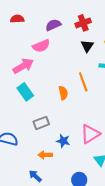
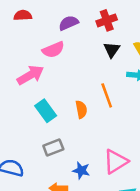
cyan rectangle: (25, 92) -> (46, 111), moved

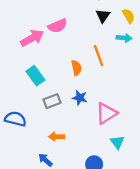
pink semicircle: (53, 50) -> (58, 26), moved
cyan rectangle: (46, 111) -> (35, 76), moved
blue star: (81, 170) -> (80, 98), moved

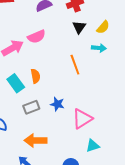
yellow semicircle: (128, 16) -> (103, 27), turned 72
orange semicircle: (76, 68) -> (35, 76), moved
orange arrow: (56, 137) -> (35, 140), size x1.5
cyan triangle: (117, 142) -> (93, 146), turned 48

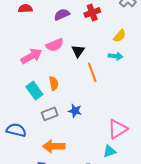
black triangle: (79, 27) -> (78, 51), moved
pink triangle: (82, 119) -> (118, 129), moved

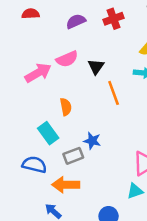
cyan rectangle: (34, 91) -> (48, 133), moved
gray rectangle: (50, 114) -> (73, 156), moved
blue semicircle: (16, 130) -> (34, 165), moved

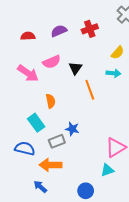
red semicircle: (31, 14) -> (28, 36), moved
pink arrow: (38, 73) -> (28, 73), turned 65

